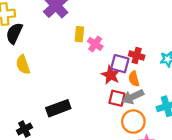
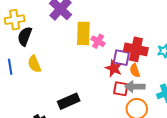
yellow rectangle: (79, 34) -> (83, 33), size x1.6
red cross: (137, 56) -> (136, 49), size x1.6
gray arrow: (133, 97) -> (135, 87), turned 30

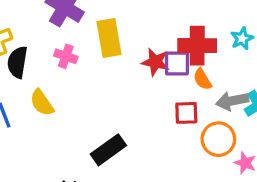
pink cross: (98, 41) -> (66, 56), moved
red star: (114, 68) -> (155, 62), moved
gray arrow: (135, 87) -> (232, 101), moved

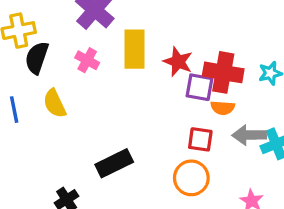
red star: (155, 62) -> (178, 62), moved
orange semicircle: (202, 79) -> (223, 108), turned -65
orange circle: (218, 139) -> (191, 178), moved

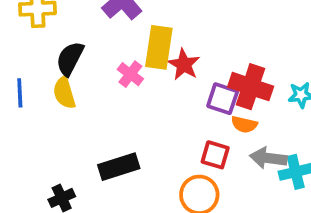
black semicircle: (37, 58) -> (70, 59), moved
pink cross: (87, 60) -> (130, 74), moved
red star: (178, 62) -> (184, 64), moved

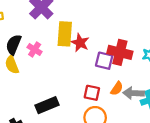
pink cross: (130, 74) -> (35, 50), moved
orange semicircle: (244, 124) -> (117, 88), moved, turned -64
red square: (215, 155) -> (92, 93), moved

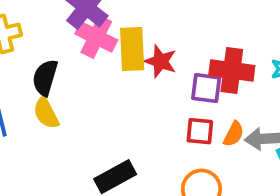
pink cross: (35, 50) -> (96, 37), moved, size x1.5
red square: (92, 93) -> (200, 131), moved

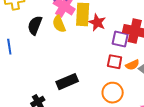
yellow semicircle: (46, 113) -> (59, 24), moved
orange semicircle: (234, 134) -> (132, 65), turned 32

